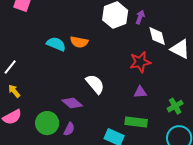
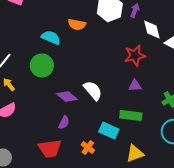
orange semicircle: (79, 42) -> (77, 24), moved
white semicircle: (95, 84) -> (93, 90), moved
green circle: (47, 123) -> (42, 66), moved

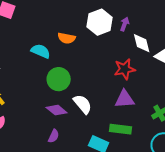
green circle: (42, 66) -> (59, 79), moved
purple triangle: (135, 86) -> (125, 99), size x1.5

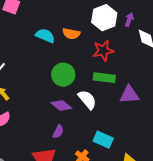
cyan semicircle: (41, 51) -> (45, 36), moved
red star: (125, 69) -> (103, 51), moved
green rectangle: (121, 129) -> (104, 78), moved

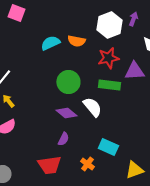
purple arrow: (129, 20) -> (133, 19), moved
cyan semicircle: (45, 36) -> (50, 43), turned -48
purple triangle: (129, 95) -> (134, 71), moved

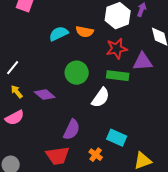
white semicircle: (92, 107) -> (101, 98), turned 75
purple diamond: (66, 113) -> (45, 95), moved
purple semicircle: (63, 139) -> (72, 130), size x1.5

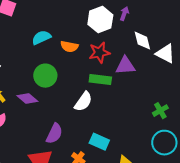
orange semicircle: (85, 32) -> (69, 47), moved
green circle: (77, 73) -> (45, 76), moved

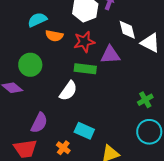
cyan semicircle: (41, 38) -> (37, 20), moved

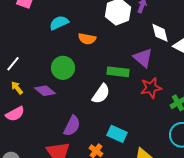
cyan semicircle: (37, 20) -> (59, 23), moved
red star: (84, 42) -> (151, 88), moved
purple triangle: (110, 55) -> (143, 58), turned 45

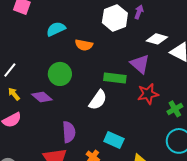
white diamond: (160, 33) -> (157, 39), turned -60
purple semicircle: (72, 126) -> (69, 132), turned -30

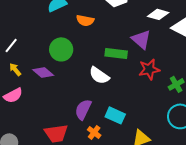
white semicircle: (98, 100) -> (99, 75), turned 90
purple semicircle: (69, 132) -> (83, 109), moved, turned -150

